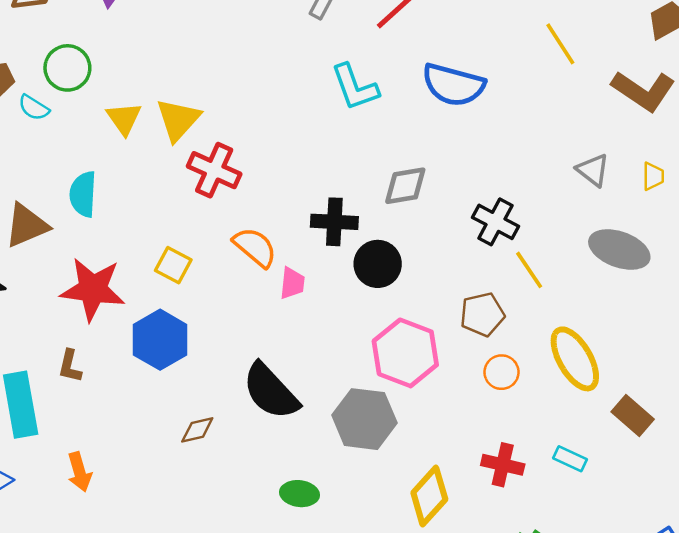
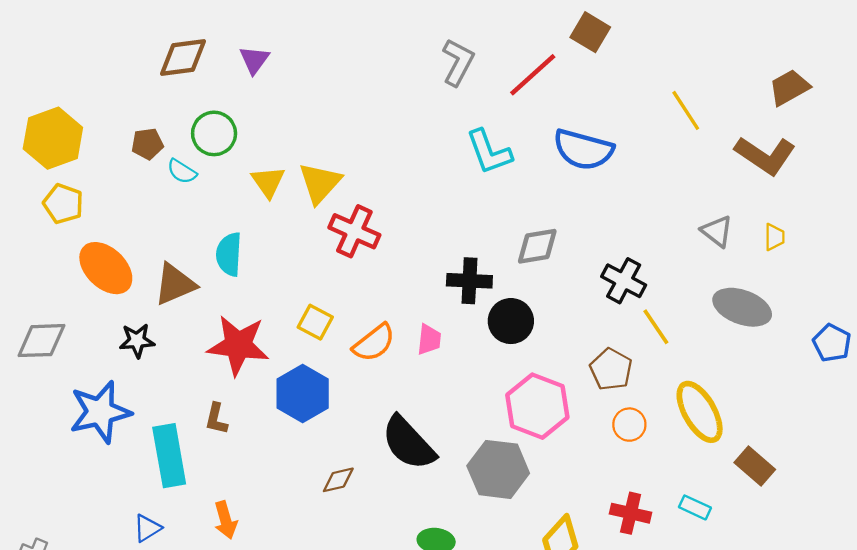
orange semicircle: (255, 247) -> (374, 343), moved, turned 102
brown pentagon: (482, 314) -> (611, 369), turned -30

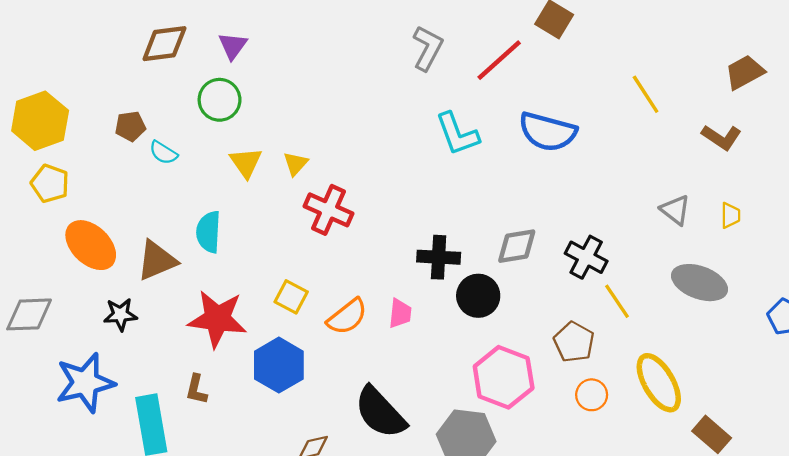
green circle: (214, 133) -> (220, 100), moved
brown L-shape: (765, 155) -> (722, 137), size x0.7
yellow triangle: (320, 183) -> (295, 164), size x0.6
gray diamond: (537, 246) -> (517, 246), moved

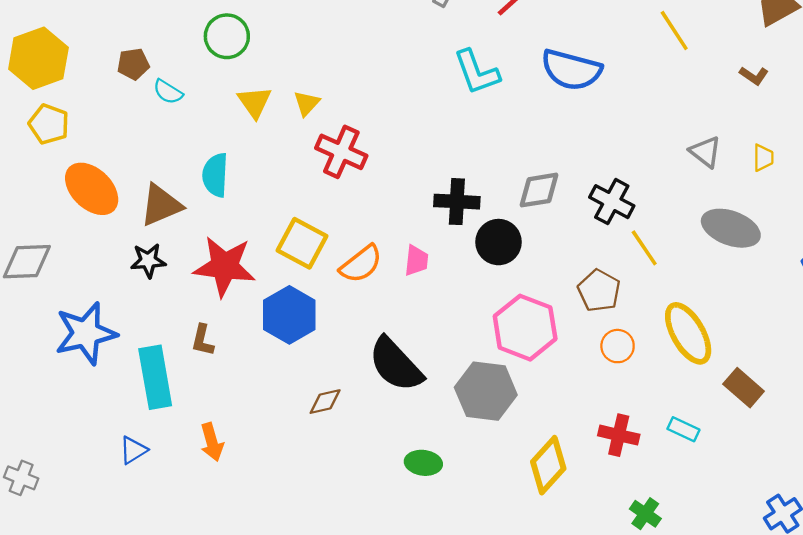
brown L-shape: (722, 137) -> (754, 76), size x0.7
yellow square: (291, 297) -> (302, 243), size x1.4
black star: (120, 314) -> (148, 261), moved

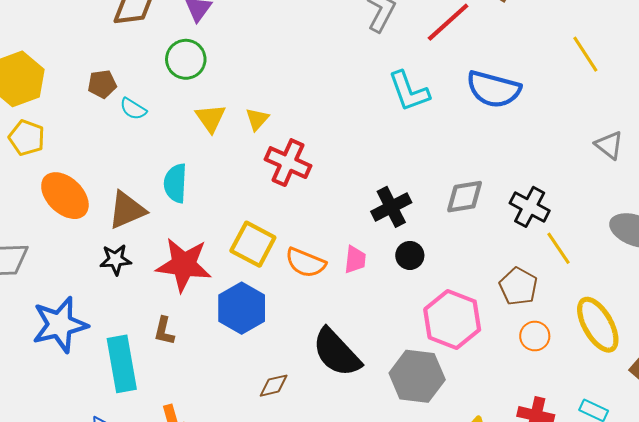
gray triangle: (705, 152) -> (609, 145), moved
black cross: (457, 202) -> (391, 207), turned -30
black circle: (498, 242) -> (410, 255), moved, size x0.7
orange semicircle: (361, 264) -> (306, 263), turned 60

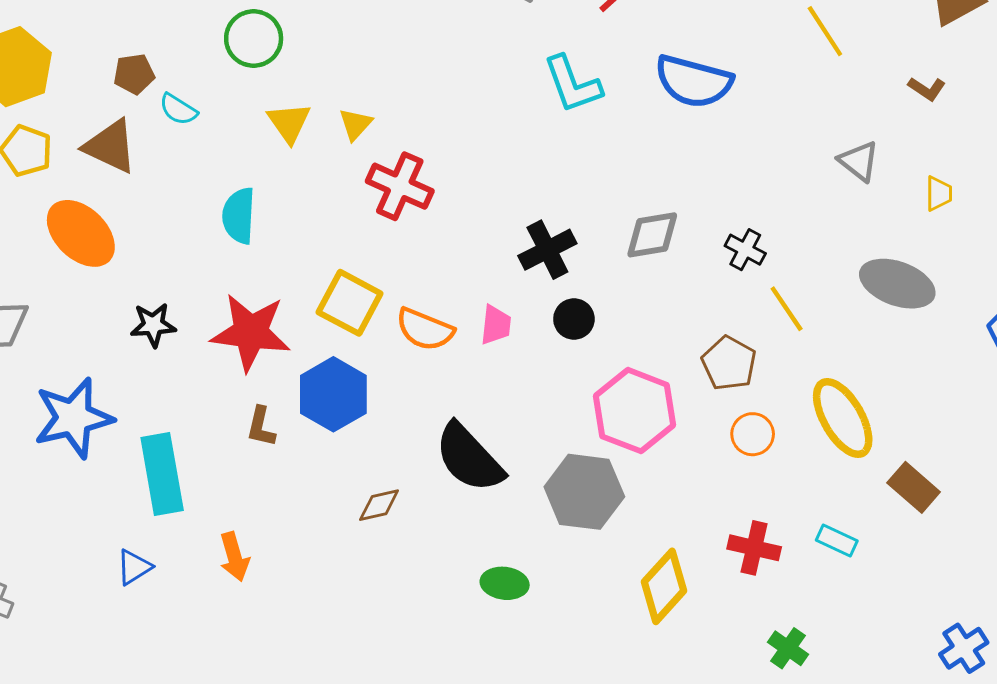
black cross: (530, 207) -> (745, 250), size x0.7
brown triangle: (127, 210) -> (110, 146), moved, turned 48
brown L-shape: (164, 331) -> (261, 427), moved

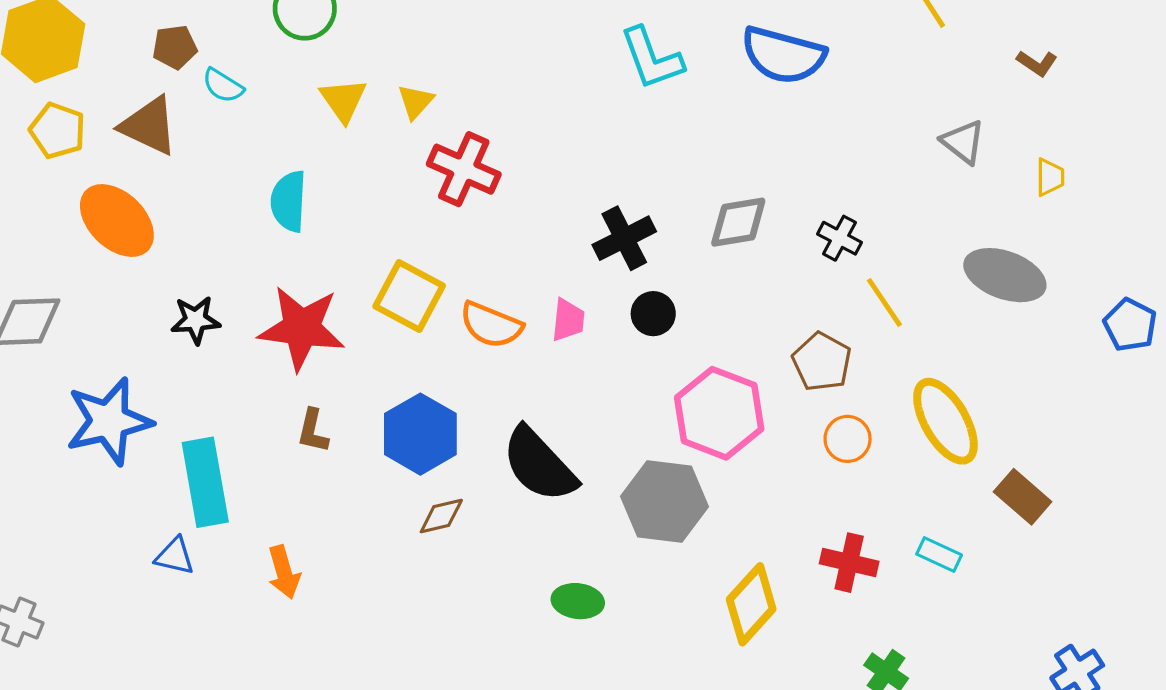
blue hexagon: (333, 394) -> (420, 434), moved
blue triangle: (134, 567) -> (175, 556), moved, turned 45

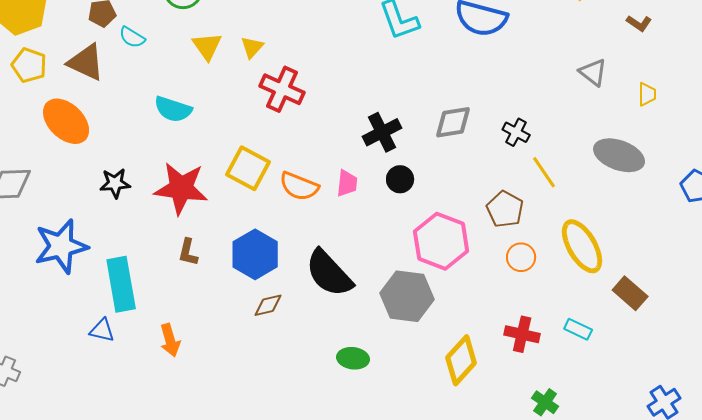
cyan semicircle: (289, 201) -> (173, 109), turned -75

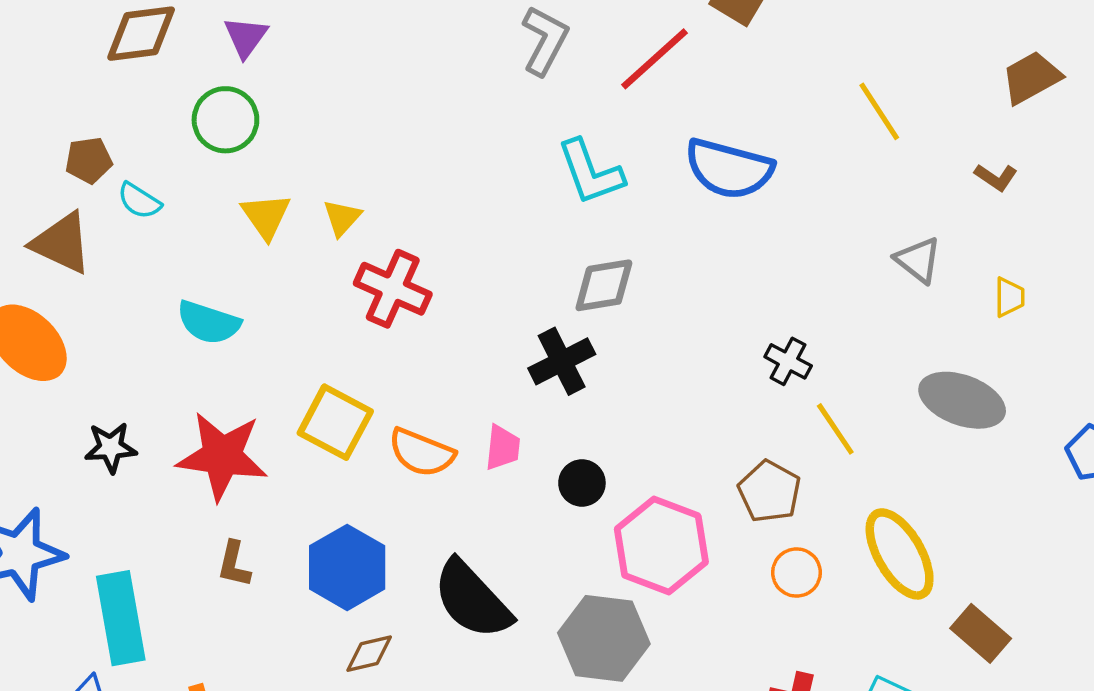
gray diamond: (453, 122) -> (604, 285), moved
black circle: (400, 179) -> (582, 483), moved

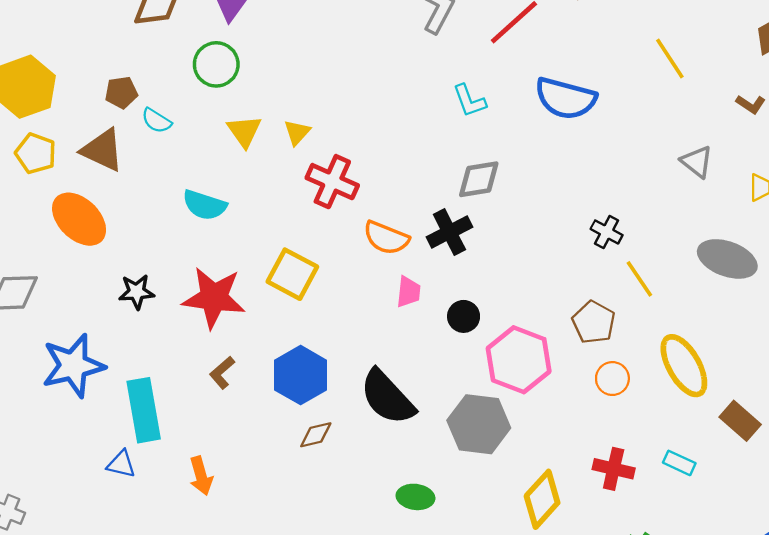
cyan L-shape: (590, 172) -> (469, 101), size x0.7
orange semicircle: (421, 453) -> (386, 238), moved
brown L-shape: (234, 564) -> (222, 373), turned 36

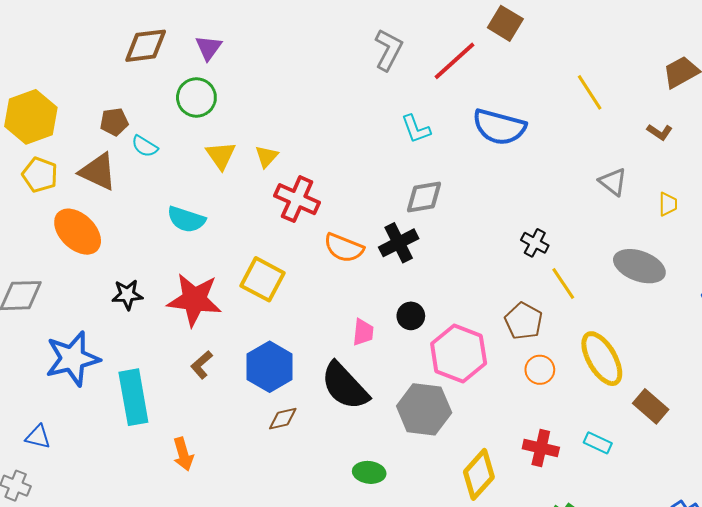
pink trapezoid: (408, 292) -> (363, 332), moved
blue triangle: (121, 464) -> (38, 437), moved

